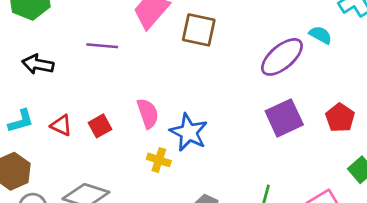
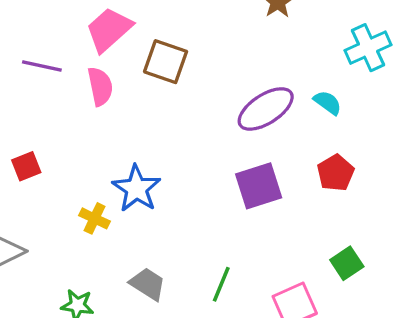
cyan semicircle: (321, 35) -> (328, 103), moved
pink semicircle: (148, 113) -> (100, 86), moved
red pentagon: (340, 118) -> (336, 173), moved

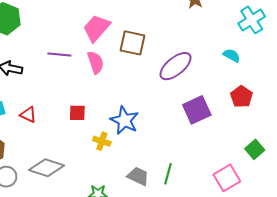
purple ellipse: (266, 109) -> (176, 66), moved
red square: (26, 166) -> (77, 113), moved, turned 30
green line: (221, 284) -> (168, 174), moved

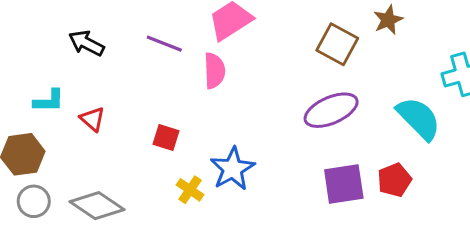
brown square: (133, 43) -> (337, 44), moved
cyan semicircle: (232, 55) -> (419, 118), size x1.8
red pentagon: (242, 97) -> (394, 180), moved

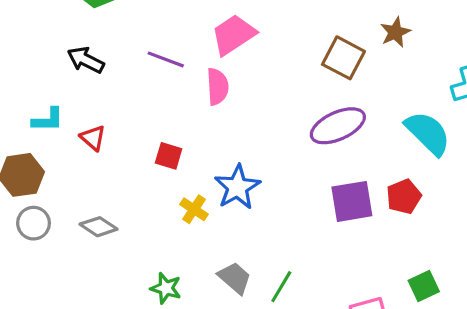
gray diamond: (97, 206) -> (99, 227), size x0.7

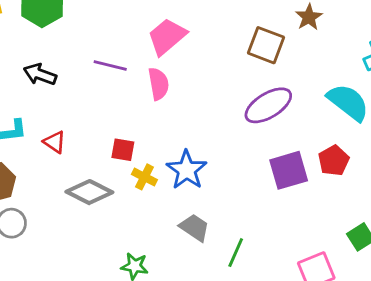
yellow cross: (194, 209) -> (144, 177), moved
gray diamond: (99, 227) -> (89, 192), moved, size x1.4
gray trapezoid: (235, 278) -> (195, 227), moved

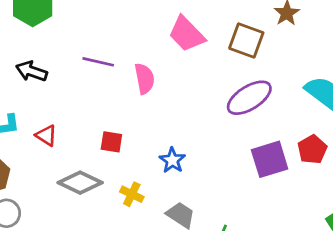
pink trapezoid: (167, 36) -> (187, 34), moved, turned -93
blue star: (187, 170) -> (172, 160), size x0.7
yellow cross: (144, 177) -> (132, 194), moved

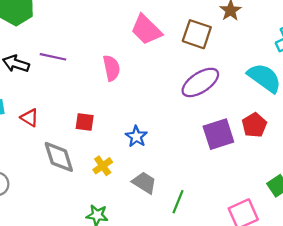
purple line: (98, 62) -> (53, 57), moved
gray diamond: (80, 183) -> (59, 157), turned 48
yellow cross: (132, 194) -> (103, 166), turned 30

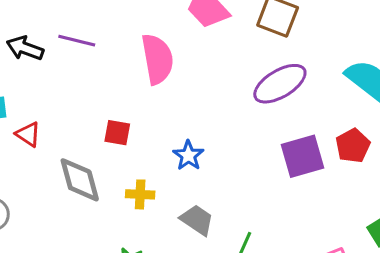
pink semicircle: (112, 68) -> (157, 59), size x1.4
red triangle: (30, 118) -> (28, 134), moved
yellow cross: (103, 166) -> (140, 194), turned 36

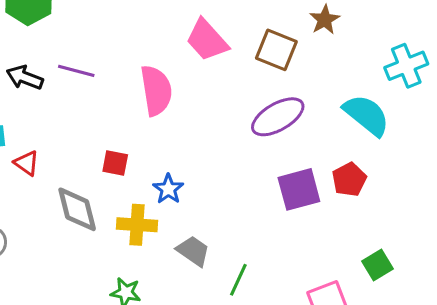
blue star: (188, 155) -> (168, 189), moved
yellow cross: (140, 194) -> (137, 225), size x1.4

